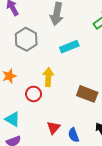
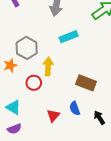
gray hexagon: (26, 39) -> (27, 48), moved
blue semicircle: (74, 135) -> (75, 108), moved

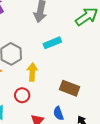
red circle: (34, 83) -> (22, 95), moved

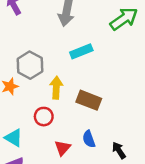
brown rectangle: (70, 88) -> (89, 100), moved

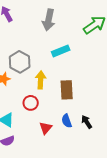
brown rectangle: (89, 100) -> (67, 90), turned 66
black arrow: (119, 150) -> (87, 122), moved

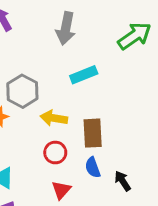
yellow arrow: (41, 80) -> (54, 118), turned -84
red circle: (31, 103) -> (55, 153), moved
blue semicircle: (67, 121) -> (93, 167), moved

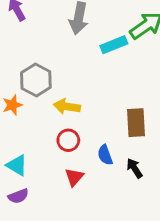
cyan rectangle: (84, 75) -> (114, 45), moved
brown rectangle: (93, 133) -> (136, 123), moved

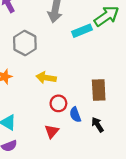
gray hexagon: (36, 80) -> (25, 43), moved
red circle: (68, 140) -> (58, 103), moved

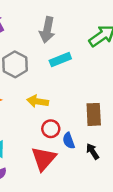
cyan rectangle: (82, 31) -> (60, 60), moved
red triangle: (52, 131) -> (44, 159), size x1.6

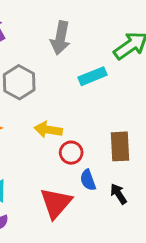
cyan rectangle: (60, 60) -> (93, 76), moved
red circle: (51, 129) -> (71, 153), moved

